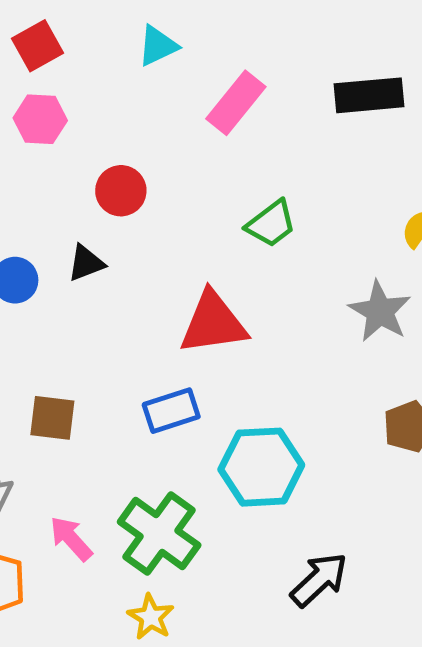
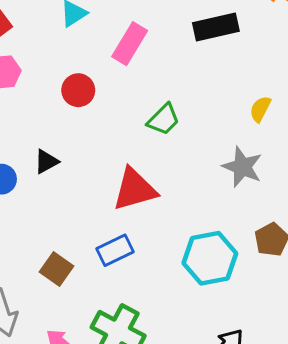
red circle: (121, 191) -> (78, 90), moved
brown square: (52, 418) -> (56, 269), moved, turned 36
cyan hexagon: (261, 467) -> (210, 258), moved

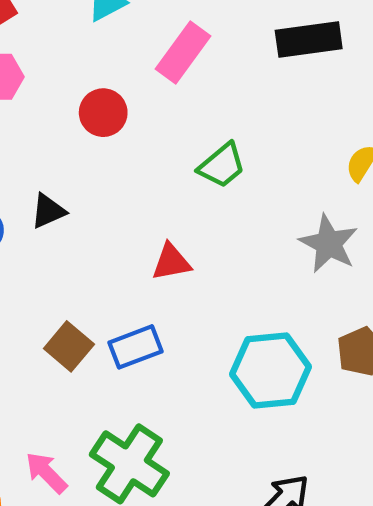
red triangle: (135, 189) -> (171, 262), size x0.6
brown square: (56, 269) -> (69, 346), moved

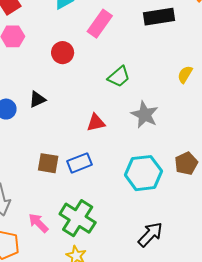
gray star: (329, 244) -> (145, 115), moved
brown square: (69, 346) -> (48, 163), turned -30

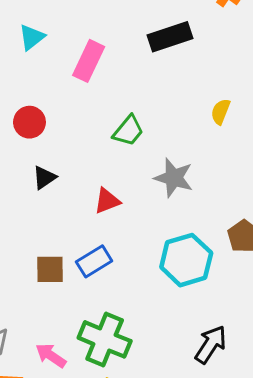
red circle: (63, 53) -> (29, 122), moved
black triangle: (37, 99) -> (44, 178), moved

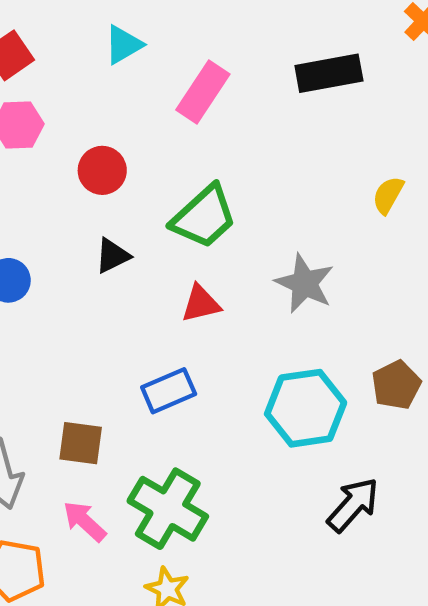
green trapezoid: (128, 131) -> (204, 217), moved, size x1.4
brown square: (50, 269) -> (81, 443), moved
black arrow: (211, 344) -> (353, 505), moved

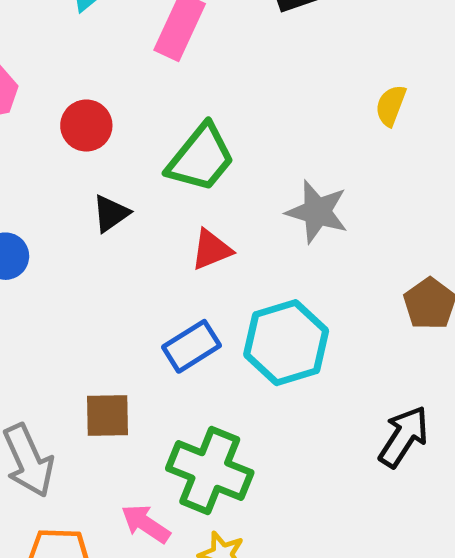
cyan hexagon: (306, 408) -> (286, 343), moved
pink arrow: (85, 521) -> (146, 524), moved

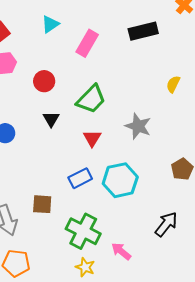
black triangle: (111, 214) -> (51, 119), turned -30
red triangle: (211, 250) -> (92, 138), turned -42
pink arrow: (146, 524) -> (121, 251), moved

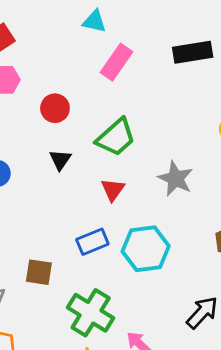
cyan triangle: (50, 24) -> (94, 21), moved, turned 42

